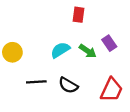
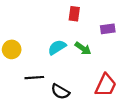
purple rectangle: (109, 43) -> (108, 29), moved, turned -64
black semicircle: (68, 85) -> (60, 92), moved

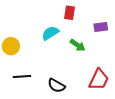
cyan semicircle: (57, 47) -> (50, 33), moved
black line: (34, 78) -> (22, 76), moved

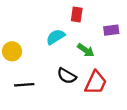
red trapezoid: (99, 80) -> (96, 83), moved
black semicircle: (56, 86) -> (67, 76), moved

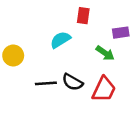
green arrow: (86, 50) -> (105, 53), moved
black line: (24, 85) -> (46, 83), moved

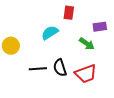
black semicircle: (72, 82) -> (60, 68), turned 42
red trapezoid: (104, 89) -> (86, 74), turned 45

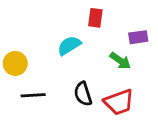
black line: (38, 69) -> (33, 95), moved

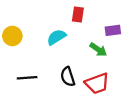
yellow circle: (15, 63) -> (12, 36), moved

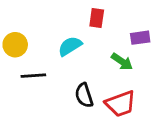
black line: (27, 78) -> (33, 76), moved

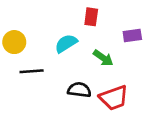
green arrow: (122, 62) -> (103, 58), moved
black semicircle: (84, 95) -> (79, 90), turned 115

